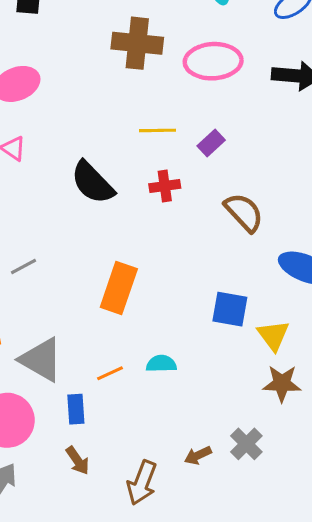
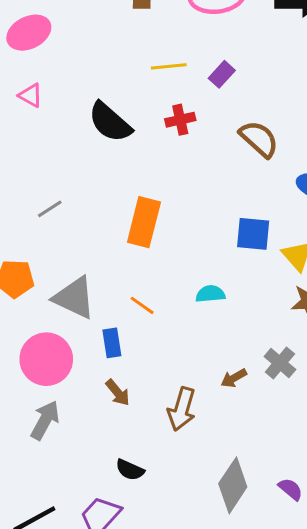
cyan semicircle: (161, 364) -> (210, 294), moved
orange line: (110, 373) -> (142, 305), turned 65

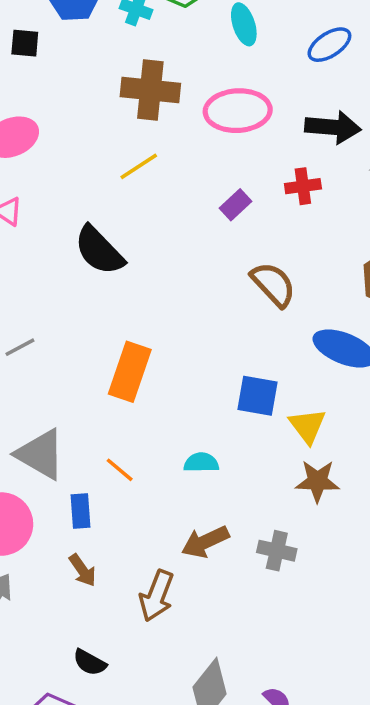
yellow line: (169, 66) -> (139, 166), moved, turned -32
red cross: (180, 120) -> (303, 186), moved
gray cross: (280, 363) -> (277, 551), turned -32
brown arrow: (234, 378) -> (205, 542), moved, size x1.5

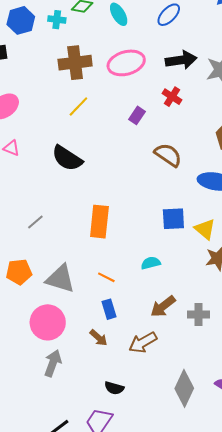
red cross: (303, 186) -> (172, 97), turned -36
blue rectangle: (80, 511) -> (109, 309), moved
gray cross: (277, 551) -> (198, 315), moved
brown arrow: (157, 596) -> (143, 342), turned 52

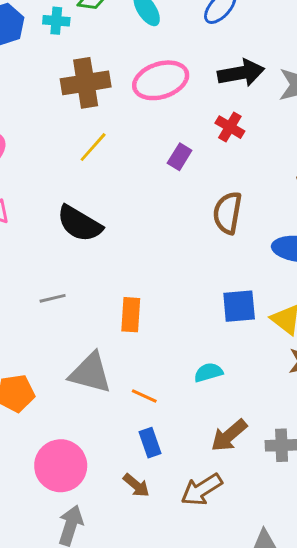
brown semicircle: (168, 155) -> (228, 213), turned -112
gray line: (35, 222) -> (53, 298), moved, turned 30
orange rectangle: (99, 222) -> (131, 315), size x0.7
gray triangle: (60, 279) -> (90, 373), moved

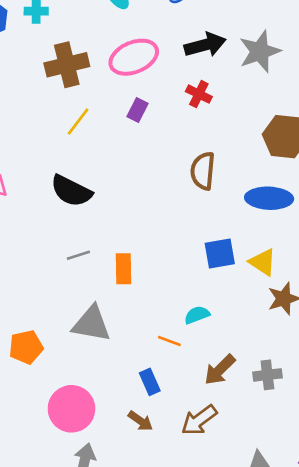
purple rectangle: (180, 157) -> (137, 110), moved
gray line: (53, 298) -> (78, 255), moved
orange line: (144, 396) -> (169, 341), moved

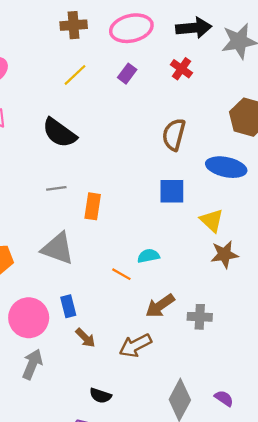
brown cross: (67, 65) -> (74, 25), size x0.7
blue square: (220, 254) -> (172, 191), moved
blue rectangle: (150, 382) -> (68, 306), moved

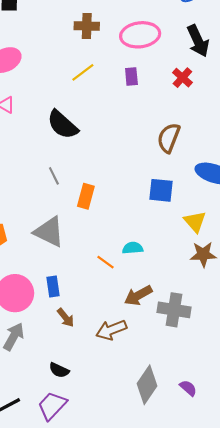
black arrow: (194, 28) -> (198, 41), turned 64
purple rectangle: (127, 74) -> (131, 76), turned -48
gray line: (56, 188) -> (54, 176), turned 66
gray cross: (200, 317) -> (174, 310), size x1.4
black semicircle: (100, 396) -> (59, 370), moved

